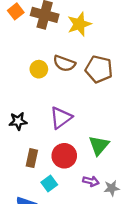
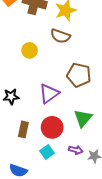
brown semicircle: (64, 63) -> (60, 36), moved
brown pentagon: (99, 69) -> (79, 75), moved
cyan square: (49, 183) -> (47, 152), moved

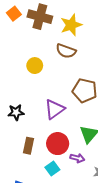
purple arrow: (76, 150) -> (77, 158), moved

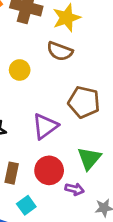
cyan square: (52, 169) -> (26, 205), moved

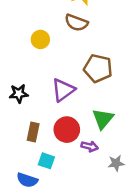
cyan square: (26, 205) -> (46, 161), turned -35

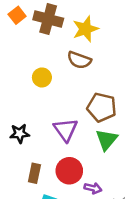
purple triangle: (63, 90) -> (66, 130), turned -30
green triangle: (103, 119) -> (107, 140), moved

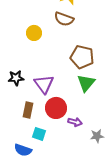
purple triangle: (66, 130) -> (44, 84), moved

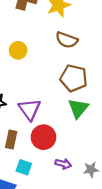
brown semicircle: (64, 19) -> (67, 40), moved
purple arrow: (75, 122) -> (63, 164), moved

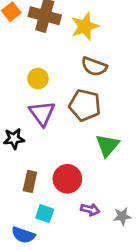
brown pentagon: (74, 78) -> (85, 105), moved
purple triangle: (30, 109) -> (42, 113), moved

